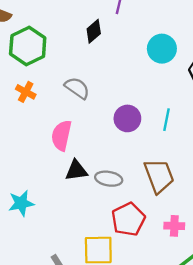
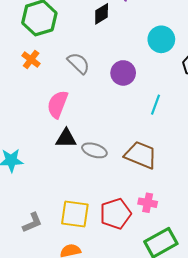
purple circle: (127, 118) -> (123, 73), moved
brown trapezoid: (159, 176) -> (141, 155), turned -56
red pentagon: (128, 219) -> (115, 214), moved

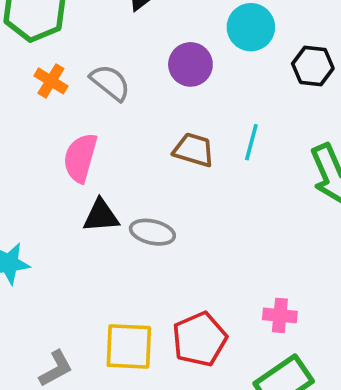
orange cross: (31, 60) -> (51, 81), moved
purple circle: (123, 73) -> (190, 64), moved
brown trapezoid: (141, 155) -> (194, 150), moved, size x0.7
pink cross: (148, 203) -> (280, 315), moved

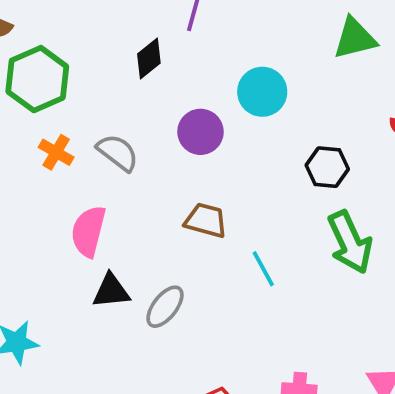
black hexagon: (313, 66) -> (327, 167), moved
cyan line: (251, 142) -> (263, 269), moved, turned -42
gray ellipse: (152, 232) -> (165, 307), turned -63

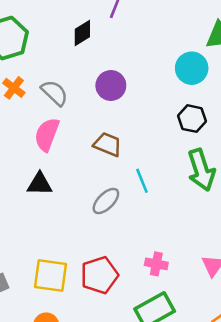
cyan circle: (262, 92) -> (192, 68), moved
pink semicircle: (88, 231) -> (47, 135), moved
gray ellipse: (165, 307) -> (106, 201), moved

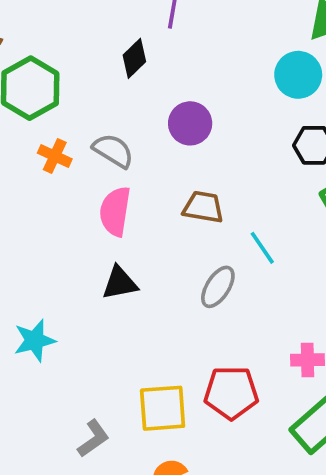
red pentagon: (100, 275) -> (231, 393), turned 30

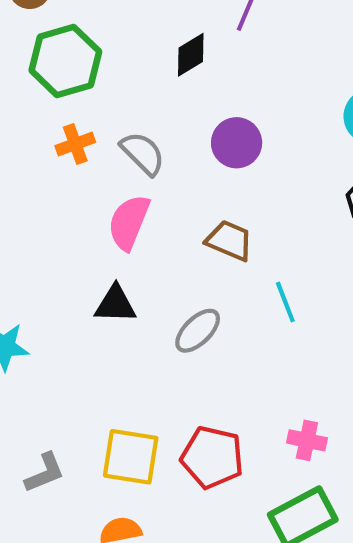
orange cross: (55, 156) -> (75, 144), turned 32
gray ellipse: (218, 287) -> (198, 331), moved

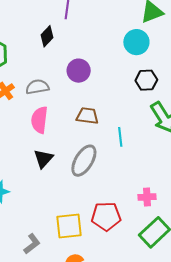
gray semicircle: (143, 153) -> (37, 87), turned -40
cyan line: (285, 302) -> (120, 137), turned 30
black triangle: (115, 304) -> (43, 159), turned -35
gray ellipse: (198, 331) -> (84, 161), size x1.4

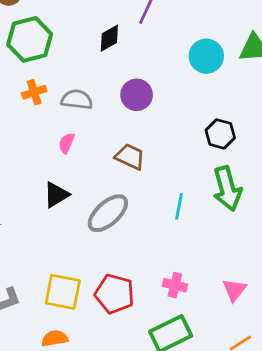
cyan circle: (136, 42) -> (206, 56), moved
pink semicircle: (39, 120) -> (67, 143), size x0.6
cyan line: (120, 137) -> (179, 206), moved

